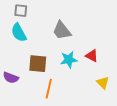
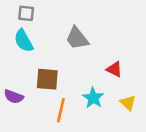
cyan star: (69, 60) -> (93, 98), moved, turned -30

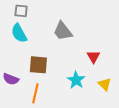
red triangle: (114, 69) -> (93, 57), turned 32
orange line: (61, 110) -> (35, 93), moved

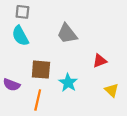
red triangle: (93, 57) -> (100, 61), turned 40
cyan star: (76, 80) -> (68, 83), moved

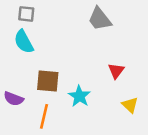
gray trapezoid: (67, 34) -> (100, 19), moved
red triangle: (100, 61) -> (116, 71), turned -32

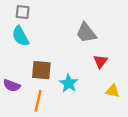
gray trapezoid: (100, 19) -> (86, 33), moved
yellow triangle: (130, 105) -> (113, 91), turned -32

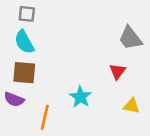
gray trapezoid: (86, 33) -> (130, 38), moved
brown square: (41, 70) -> (24, 73), moved

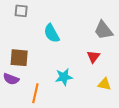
cyan semicircle: (24, 42) -> (52, 33), moved
cyan star: (80, 97) -> (64, 77), turned 30

